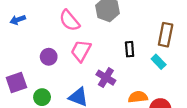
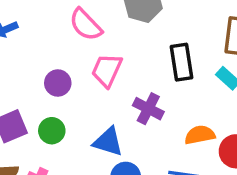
black rectangle: (130, 49) -> (182, 62), size x1.5
green circle: (42, 97) -> (52, 131), moved

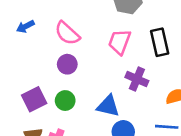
pink semicircle: (86, 25) -> (67, 33), moved
pink trapezoid: (107, 70) -> (120, 42), moved

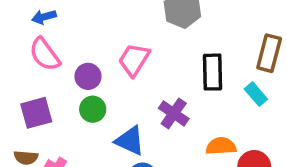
pink semicircle: (67, 33) -> (45, 54), moved
pink trapezoid: (120, 42) -> (134, 60), moved
green circle: (65, 101) -> (93, 109), moved

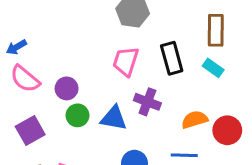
pink trapezoid: (134, 60) -> (126, 61), moved
blue triangle: (130, 141) -> (114, 118), moved

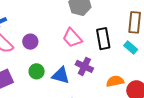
pink trapezoid: (126, 61) -> (72, 38), turned -65
purple circle: (67, 88) -> (30, 42), moved

